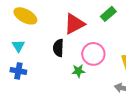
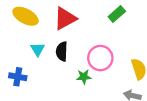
red triangle: (74, 24) -> (65, 18), moved
cyan triangle: (18, 46) -> (38, 49), moved

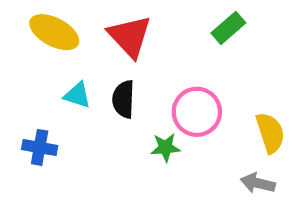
red triangle: (65, 18) -> (130, 36), turned -45
cyan triangle: (38, 49) -> (77, 95), turned -40

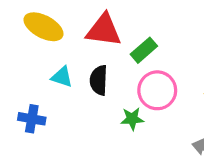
green rectangle: (228, 28) -> (144, 50), moved
red triangle: (130, 36) -> (104, 30), turned -39

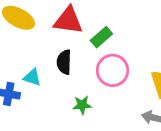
cyan triangle: (62, 77) -> (32, 77), moved
green star: (132, 119) -> (82, 105), moved

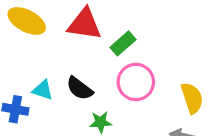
black semicircle: (64, 62) -> (80, 88), moved, turned -55

